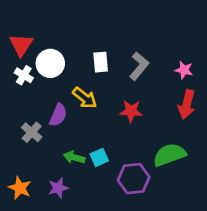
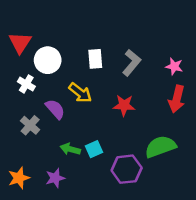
white cross: (24, 75) -> (26, 84), moved
purple semicircle: (58, 115) -> (55, 109), turned -65
orange star: (20, 188) -> (19, 178), turned 30

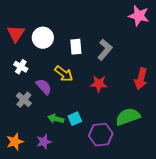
white circle: (48, 60) -> (43, 38), moved
pink star: (174, 66) -> (139, 16), moved, size x1.5

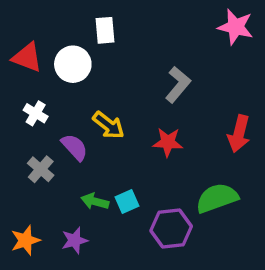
red triangle: (16, 34) -> (27, 57), turned -42
white rectangle: (76, 47) -> (105, 30), moved

